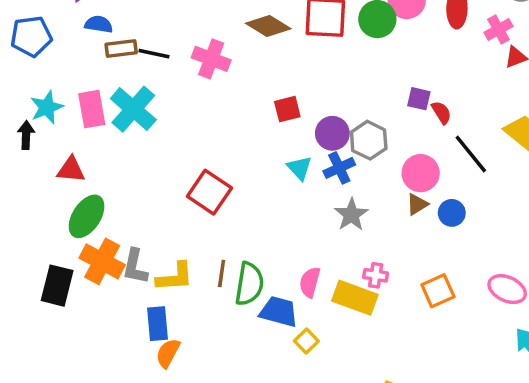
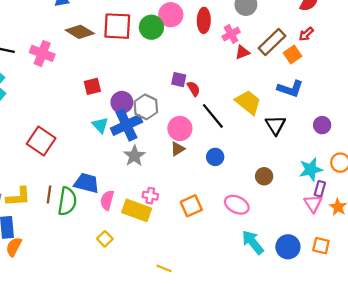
blue cross: (339, 168) -> (126, 125), size x1.5
blue circle: (452, 213) -> (215, 157), moved
blue trapezoid: (279, 312) -> (87, 183), moved

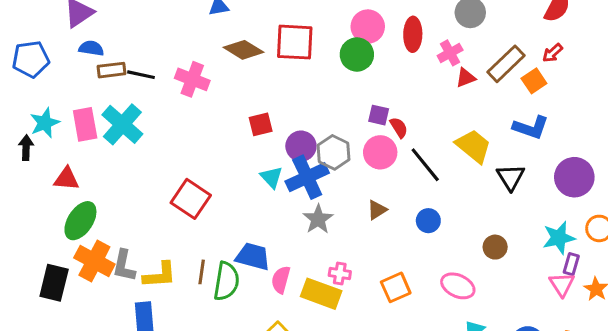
green circle: (151, 27) -> (357, 54), moved
purple circle: (322, 125) -> (574, 177), size x1.6
pink circle: (180, 128) -> (380, 152), moved

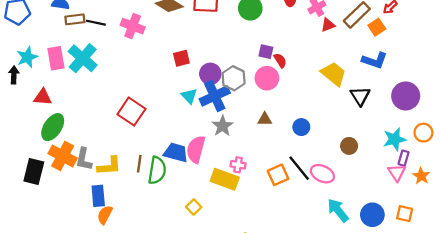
black line: (425, 165) -> (299, 168), moved
brown triangle: (377, 210) -> (265, 119), turned 32
pink semicircle: (281, 280) -> (196, 149), moved, size x1.4

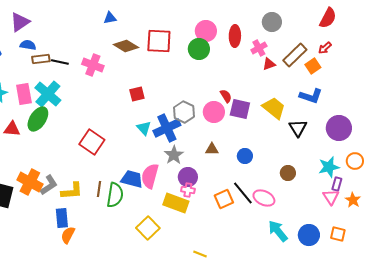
purple square: (266, 52) -> (240, 109), moved, size x1.5
purple circle: (210, 74) -> (188, 177), moved
green ellipse: (53, 127) -> (38, 119), moved
gray L-shape: (84, 159) -> (49, 185), turned -135
yellow square: (194, 207) -> (148, 228), size x1.6

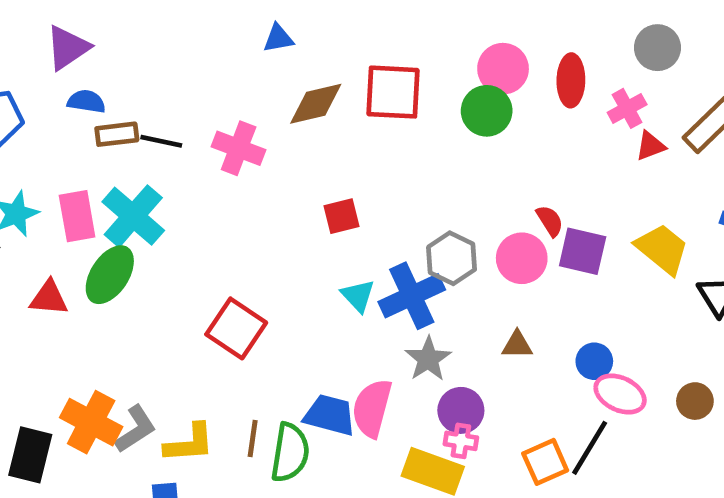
brown diamond: (126, 46) -> (316, 104), turned -45
black line: (243, 193) -> (590, 448), turned 70
pink ellipse: (264, 198) -> (620, 394), moved

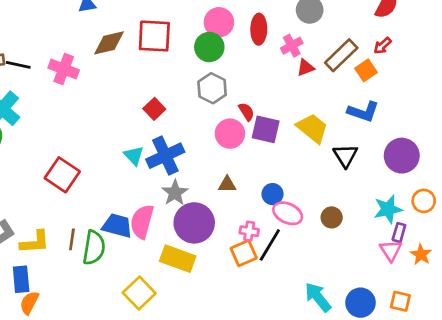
red square: (342, 216) -> (154, 109), moved, turned -30
gray hexagon: (452, 258) -> (212, 88), moved
purple circle: (461, 410) -> (194, 223), size x1.5
pink cross: (461, 441) -> (249, 231), moved

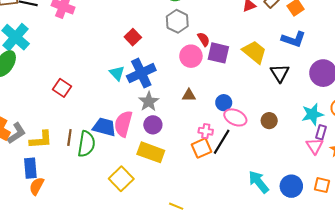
red square: (62, 175) -> (62, 88), size x0.7
purple circle: (194, 223) -> (153, 125), moved, size x0.6

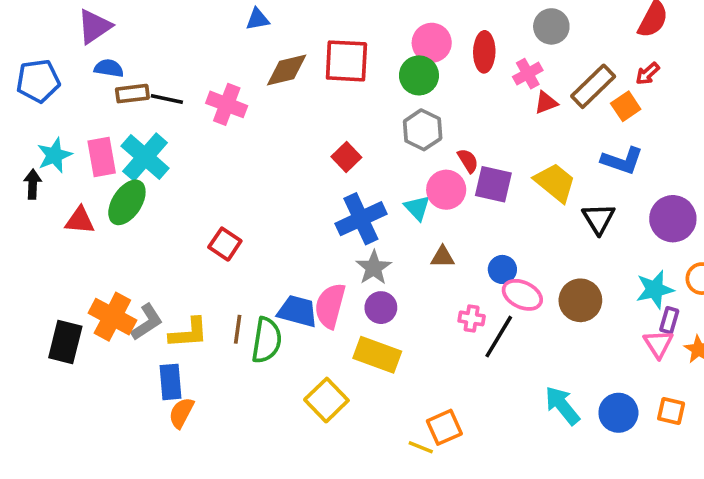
cyan triangle: (117, 73) -> (417, 208), moved
brown circle: (269, 121) -> (580, 300), size x1.5
orange square: (202, 148) -> (444, 427), moved

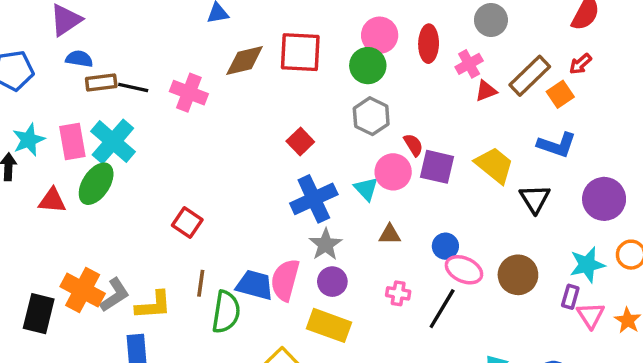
pink cross: (472, 318) -> (398, 293), moved
purple rectangle: (669, 320) -> (570, 297), moved
brown line: (238, 329) -> (201, 283), moved

